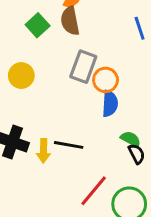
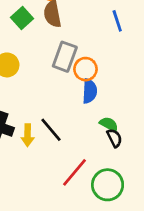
black line: (69, 145) -> (51, 130), turned 40

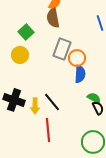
green square: (22, 18) -> (26, 32), moved
red line: (74, 172) -> (48, 130), moved, turned -45

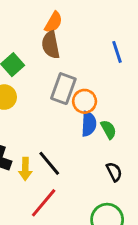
green semicircle: (94, 98) -> (108, 129), moved, turned 32
red line: (48, 130) -> (44, 203), turned 45

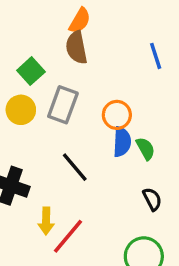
gray rectangle: (63, 89) -> (63, 105), moved
black line: (49, 163) -> (75, 167), moved
yellow arrow: (25, 169) -> (46, 221), moved

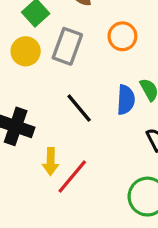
orange circle: (117, 115) -> (122, 36), moved
blue semicircle: (122, 142) -> (126, 100), moved

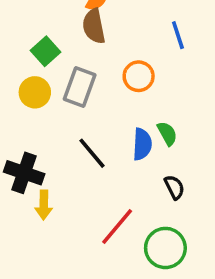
yellow arrow: (51, 161) -> (44, 205), moved
red line: (72, 177) -> (117, 227), moved

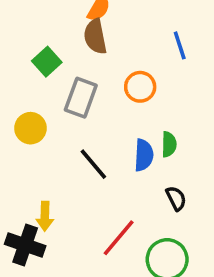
yellow circle: (35, 92) -> (30, 128), moved
green semicircle: (167, 133) -> (169, 144), turned 30
black cross: (24, 173) -> (25, 245), moved

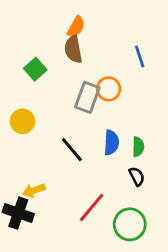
gray rectangle: (81, 98) -> (87, 97), moved
green semicircle: (169, 144) -> (138, 147), moved
yellow arrow: (45, 216) -> (34, 190), turned 70

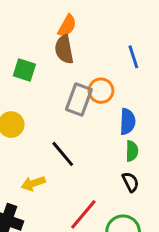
green square: (35, 69) -> (24, 70), turned -30
blue semicircle: (111, 143) -> (127, 122), moved
yellow arrow: (34, 190) -> (33, 183), moved

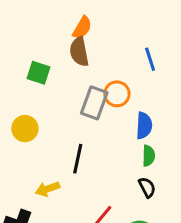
black line: (63, 154) -> (78, 159), turned 52

